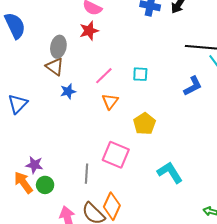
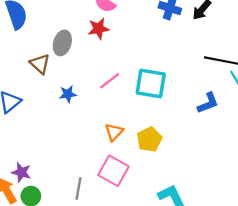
brown triangle: (55, 67) -> (40, 64), moved
cyan square: (140, 74) -> (151, 84), size x1.8
orange triangle: (110, 101) -> (114, 132), moved

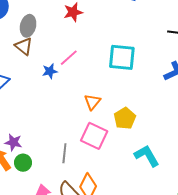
gray ellipse: (62, 43) -> (28, 26), moved
pink line: (110, 81) -> (69, 58), moved
yellow pentagon: (149, 139) -> (125, 118), moved

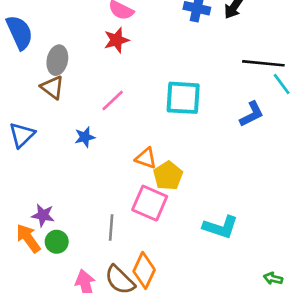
blue star: (50, 71) -> (85, 137), moved
orange triangle: (92, 102) -> (146, 158), turned -48
yellow pentagon: (125, 118) -> (168, 176), moved
cyan L-shape: (147, 156) -> (221, 227), turned 140

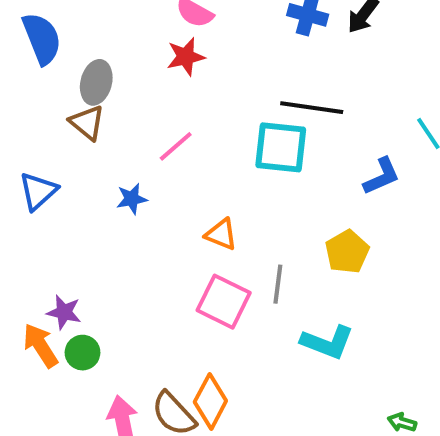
black line: (263, 63) -> (312, 108), moved
yellow pentagon: (168, 176) -> (347, 252), moved
gray line: (111, 228) -> (278, 284), moved

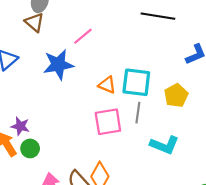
cyan square: (281, 147) -> (136, 82), moved
blue star: (132, 199) -> (58, 65), size x1.8
pink square: (224, 302) -> (108, 122), turned -36

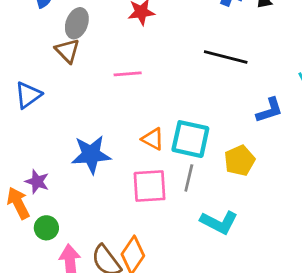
pink line: (83, 36) -> (128, 74), turned 30
blue star: (58, 65) -> (91, 155), moved
green circle: (30, 148) -> (46, 228), moved

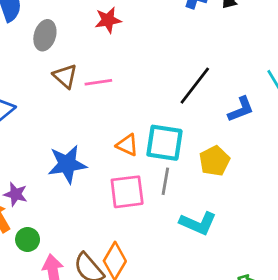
brown triangle: (67, 51) -> (65, 76), moved
black line: (226, 57) -> (195, 86), moved, turned -63

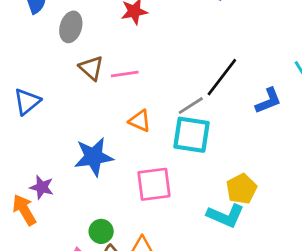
orange triangle: (127, 145) -> (140, 121), moved
yellow pentagon: (214, 161) -> (241, 189), moved
gray line: (165, 181) -> (191, 106), moved, turned 48
green circle: (28, 239) -> (101, 231), moved

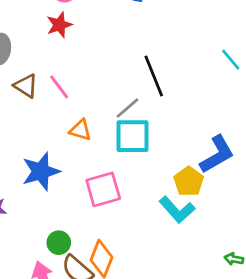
pink line: (125, 74) -> (59, 87), turned 70
black line: (222, 77) -> (154, 76), turned -51
blue L-shape: (268, 101) -> (217, 154), moved, size x1.4
cyan L-shape: (226, 216) -> (177, 210), turned 33

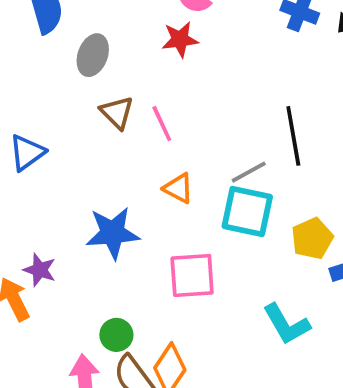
yellow pentagon: (189, 181) -> (312, 238), moved

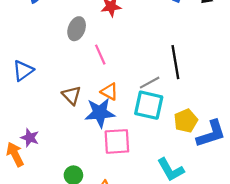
gray ellipse: (93, 55) -> (77, 29), moved
brown triangle: (117, 113) -> (72, 95), moved
blue star: (113, 233) -> (100, 113), moved

